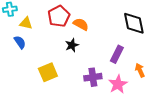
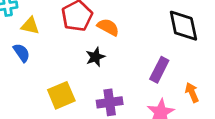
purple cross: (93, 77) -> (110, 102), moved

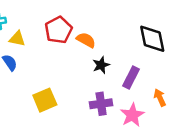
black star: (95, 57) -> (101, 65), moved
purple cross: (110, 102) -> (101, 104), moved

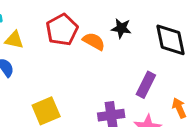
black star: (101, 65) -> (121, 28), moved, turned 30

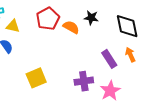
purple rectangle: (146, 85) -> (109, 59), turned -60
orange arrow: (179, 108) -> (130, 55), moved

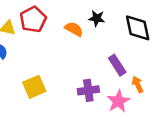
red pentagon: (48, 19) -> (33, 19), moved
orange arrow: (130, 55) -> (138, 84), moved

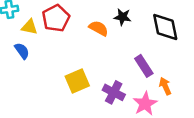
yellow square: (34, 87) -> (77, 81), moved
purple cross: (88, 90) -> (114, 92), turned 35

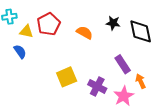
black star: (122, 17) -> (113, 23), moved

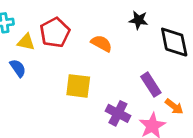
black star: (113, 23) -> (139, 20), moved
yellow square: (67, 77) -> (78, 86), moved, turned 30
orange arrow: (141, 81) -> (174, 107), turned 152

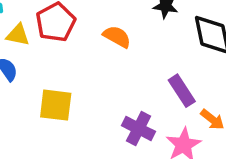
yellow square: (78, 86) -> (56, 105), moved

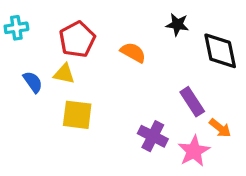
yellow triangle: (18, 35) -> (64, 74), moved

